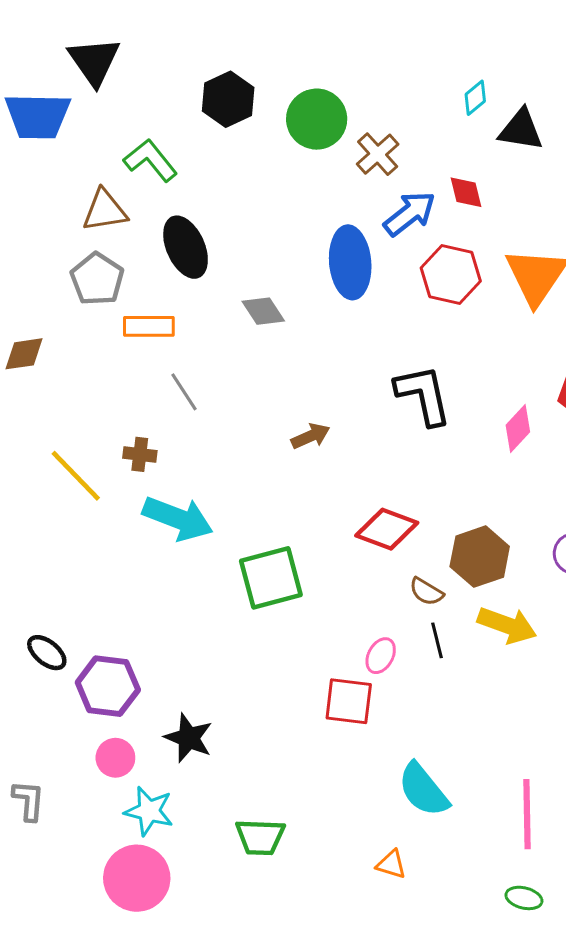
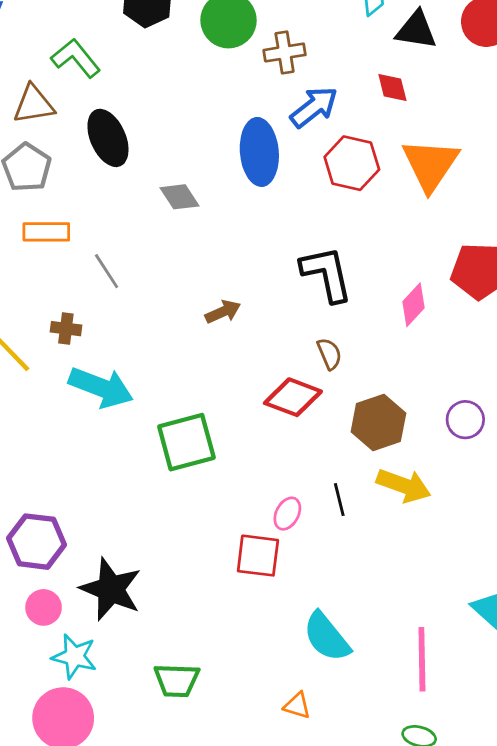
brown cross: (378, 154) -> (285, 52), turned 33
red diamond: (466, 192) -> (392, 88), moved
orange rectangle: (149, 326) -> (46, 232), moved
brown semicircle: (426, 592) -> (329, 354), moved, turned -144
black star: (189, 738) -> (111, 589), size x1.4

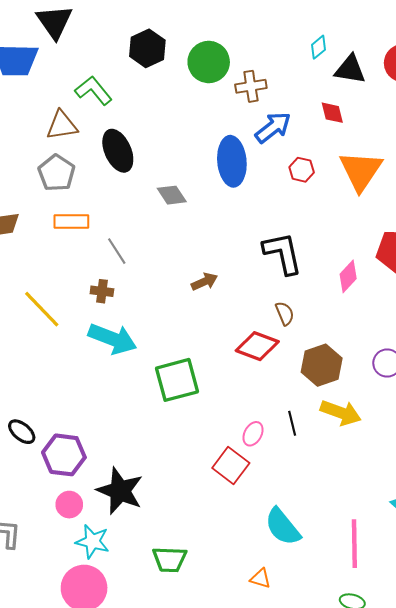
red hexagon: (352, 163) -> (302, 170), size x0.6
brown cross: (66, 329) -> (102, 291), moved
red square: (258, 556) -> (231, 465), turned 30

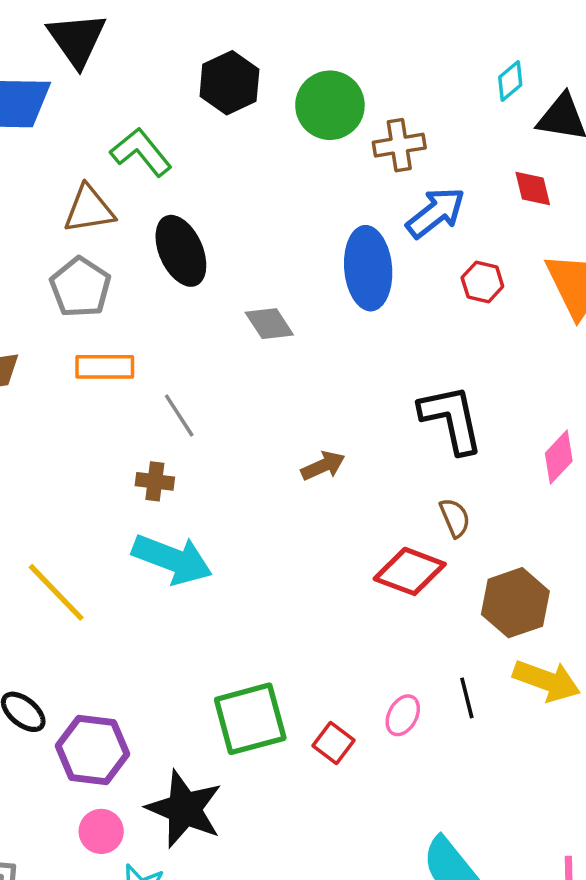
yellow line: (42, 309) -> (56, 592), moved
green square: (177, 380) -> (250, 719), moved
red square: (231, 465) -> (333, 743), moved, size x0.7

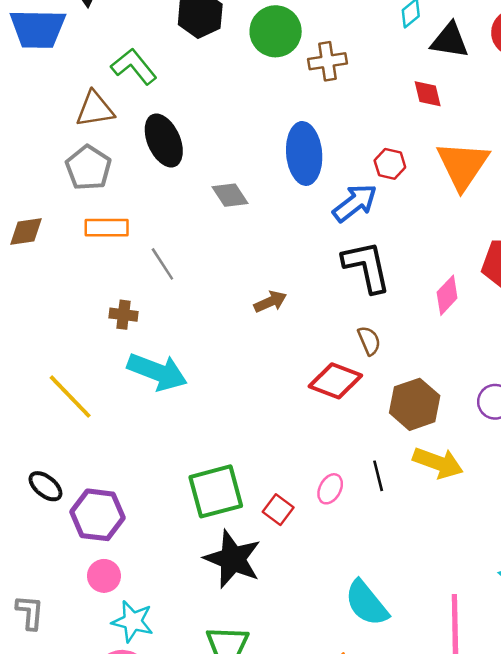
blue arrow: (436, 213) -> (355, 203), moved
brown cross: (155, 481) -> (123, 315), moved
black star: (184, 809) -> (233, 559), moved

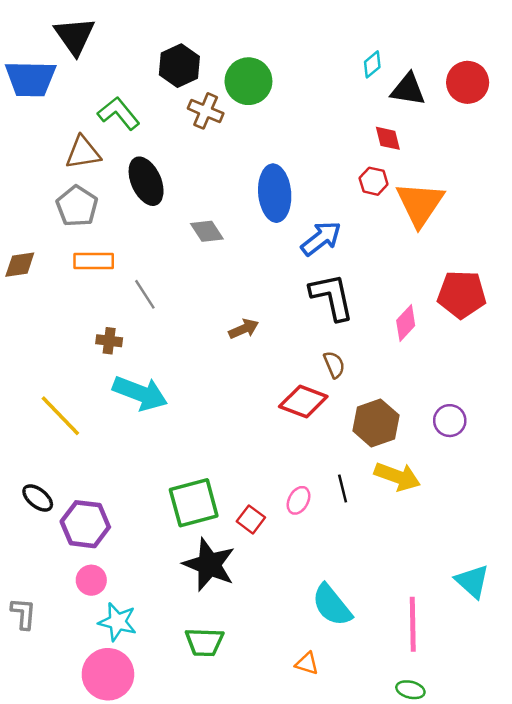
brown cross: (328, 61) -> (206, 111), moved, turned 32
red hexagon: (390, 164) -> (374, 181), moved

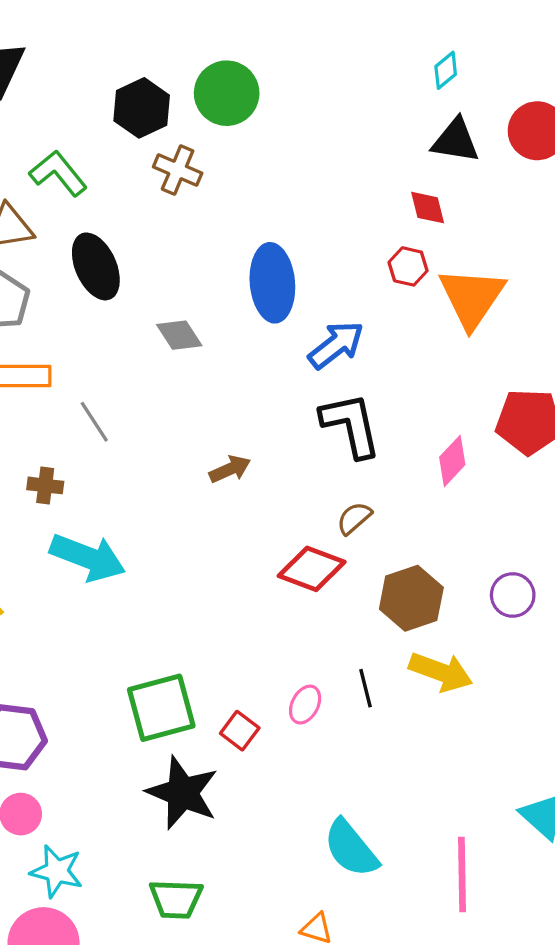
cyan diamond: (372, 64) -> (446, 70), moved
green circle: (248, 81) -> (227, 93), moved
brown semicircle: (334, 365) -> (354, 518), turned -108

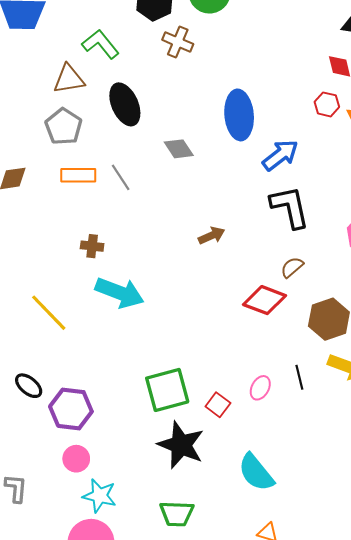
gray line: (94, 422) -> (121, 177), moved
cyan semicircle: (351, 848) -> (256, 472), moved

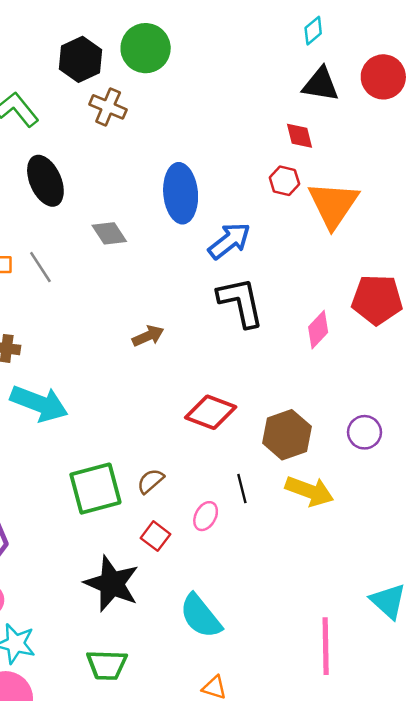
brown semicircle: (292, 267) -> (151, 481), moved
black line: (299, 377) -> (242, 489), moved
green square: (167, 390) -> (95, 489), moved

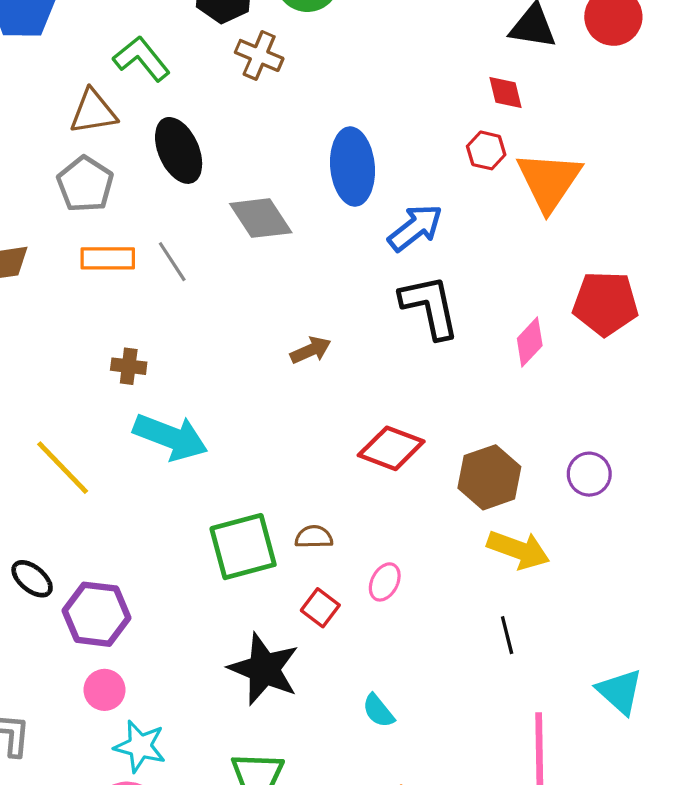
gray diamond: (109, 233) -> (261, 218), size x1.4
brown semicircle: (151, 481) -> (314, 537), turned 40
black line: (242, 489) -> (507, 635), moved
cyan semicircle: (201, 616) -> (378, 711), size x0.6

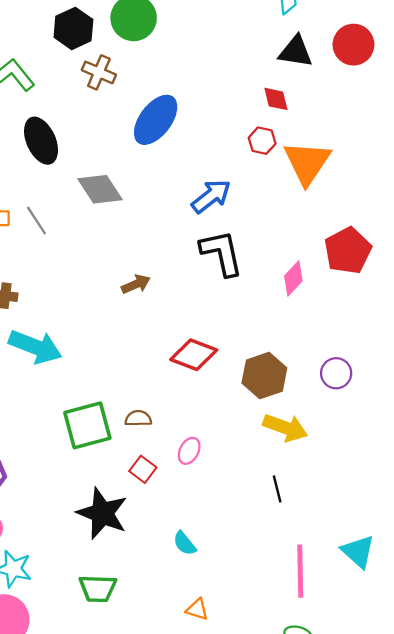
blue ellipse: (353, 167) -> (156, 120), moved, turned 42
red pentagon: (605, 303) -> (348, 251), turned -30
cyan triangle: (620, 691) -> (358, 551), moved

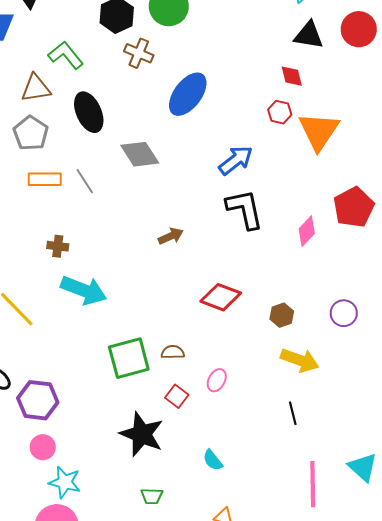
brown hexagon: (264, 376) -> (282, 315), size x0.6
green trapezoid: (98, 588) -> (152, 496), moved, size x0.7

